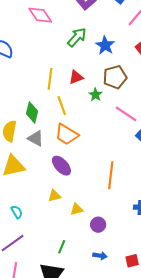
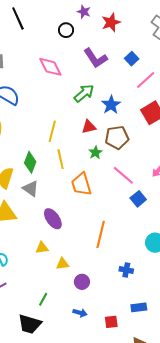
red triangle: (76, 77) -> (89, 127), moved
orange trapezoid: (67, 134) -> (81, 184), moved, turned 35

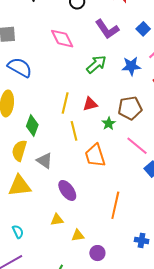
blue star: (111, 105) -> (131, 66), moved, turned 30
red triangle: (89, 127) -> (90, 104), moved
green diamond: (30, 162) -> (32, 126), moved

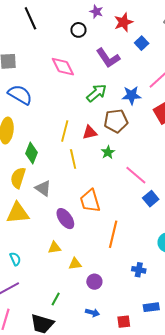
blue square: (143, 29) -> (142, 43), moved
brown pentagon: (130, 108) -> (116, 121), moved
orange trapezoid: (95, 156) -> (90, 201), moved

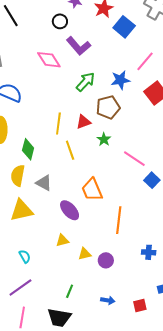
blue square: (142, 43) -> (124, 27), size x1.5
purple L-shape: (108, 58) -> (79, 46), moved
purple circle: (94, 282) -> (106, 260), moved

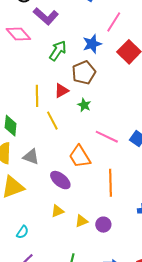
pink line: (134, 159) -> (107, 137), moved
cyan semicircle: (25, 256) -> (23, 232), turned 72

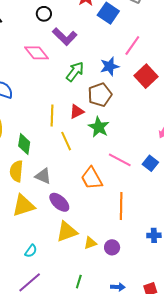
green star: (84, 105) -> (99, 127), size x1.5
purple ellipse: (60, 180) -> (59, 202), moved
yellow triangle: (57, 211) -> (67, 232), size x1.6

